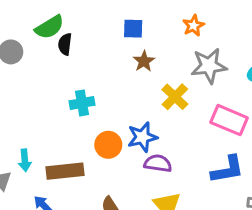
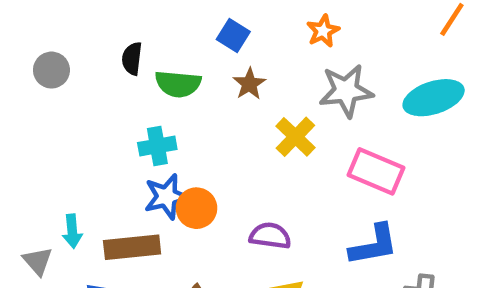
green semicircle: (49, 27) -> (178, 84), moved, turned 36
blue square: (133, 29) -> (233, 36), turned 30
blue star: (142, 137) -> (167, 197), moved

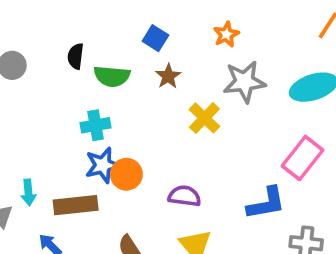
pink rectangle: (376, 171) -> (302, 158), moved, turned -75

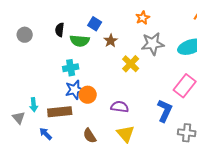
blue square: (155, 38) -> (95, 24), moved
blue L-shape: (266, 203) -> (165, 111), turned -55

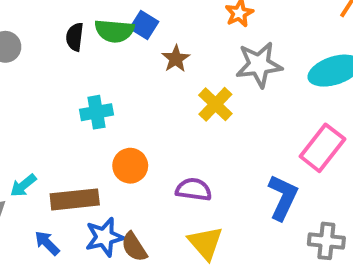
green semicircle: (80, 41) -> (114, 31), moved
blue star: (75, 90) -> (104, 237), moved
cyan arrow: (34, 105) -> (23, 186), turned 56

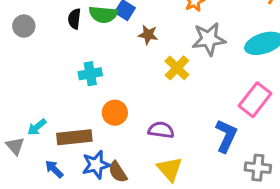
brown star: (176, 59) -> (148, 35), turned -30

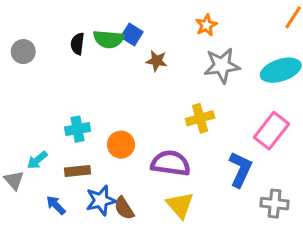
yellow cross: (177, 68) -> (200, 118), moved, turned 30
cyan cross: (90, 74) -> (78, 129), moved
purple semicircle: (161, 130) -> (171, 163), size x1.4
brown rectangle: (74, 137) -> (78, 171), size x0.7

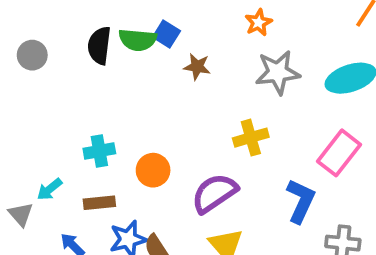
black semicircle: (78, 44) -> (99, 46), size x1.4
purple semicircle: (171, 163) -> (214, 193), turned -42

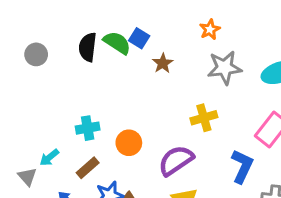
green semicircle: (138, 40) -> (117, 43), turned -152
brown star: (197, 67) -> (163, 63), turned 30
brown rectangle: (99, 203) -> (88, 168), turned -35

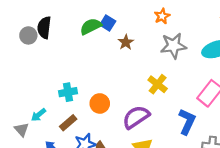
green semicircle: (117, 43) -> (91, 26), turned -60
black semicircle: (88, 47) -> (44, 28), moved
yellow cross: (204, 118) -> (158, 84), turned -36

